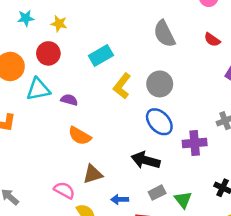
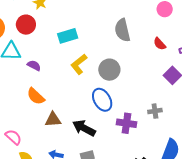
brown triangle: (93, 174) -> (53, 120), moved

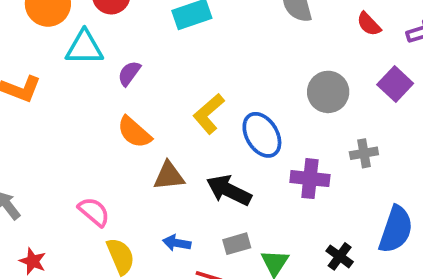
yellow L-shape: (79, 64) -> (209, 114), moved
purple semicircle: (34, 66) -> (129, 73), turned -80
gray circle: (109, 70) -> (328, 92), moved

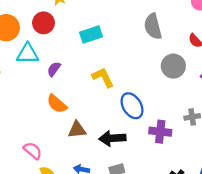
gray circle: (328, 92) -> (173, 66), moved
yellow L-shape: (209, 114) -> (103, 77), moved, turned 105
black arrow: (229, 190) -> (112, 138), turned -30

